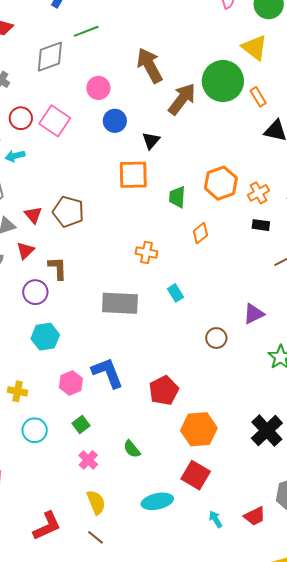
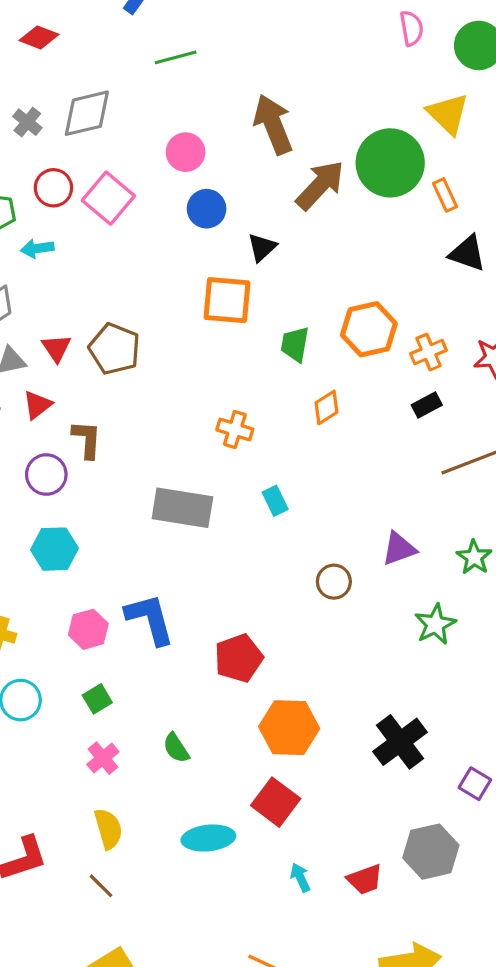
gray diamond: (50, 57) -> (87, 113), moved
black rectangle: (261, 225) -> (427, 405), turned -42

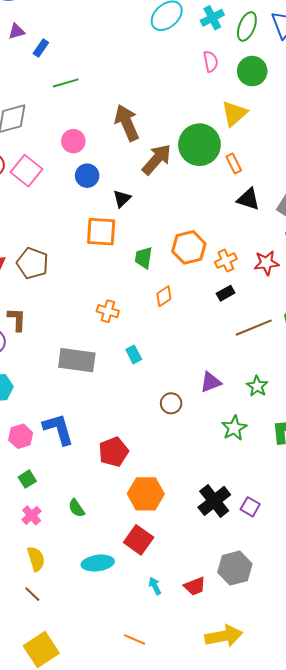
yellow triangle: (448, 114) -> (234, 114), turned 36
purple square: (475, 784) -> (250, 507), moved

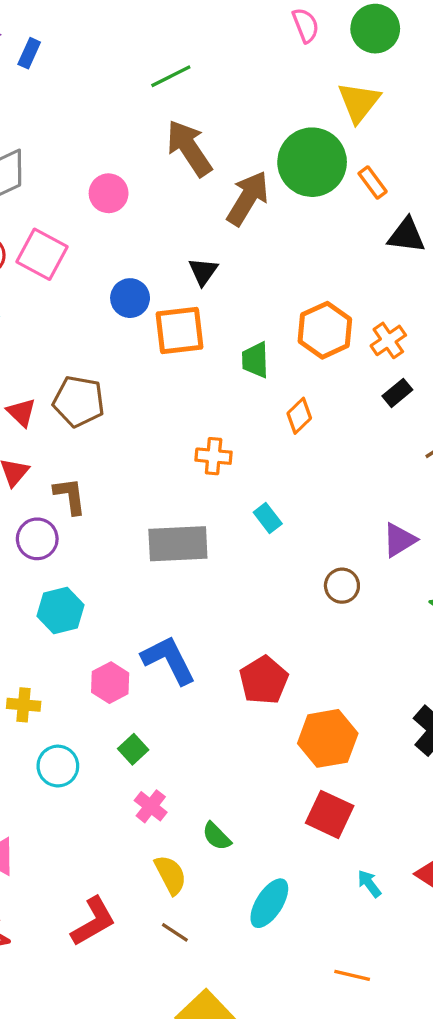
green line: (66, 83) -> (171, 76), moved
blue circle: (87, 176) -> (130, 298), moved
green semicircle: (76, 508) -> (217, 836), moved
cyan ellipse: (98, 563) -> (269, 903), moved, turned -40

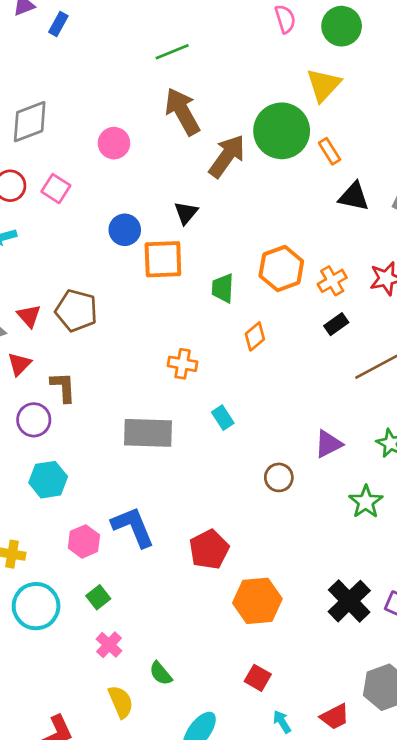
pink square: (42, 254) -> (56, 189), size x0.7
cyan circle: (58, 766) -> (36, 606), size x1.4
red square: (330, 814) -> (258, 678), moved, size x0.7

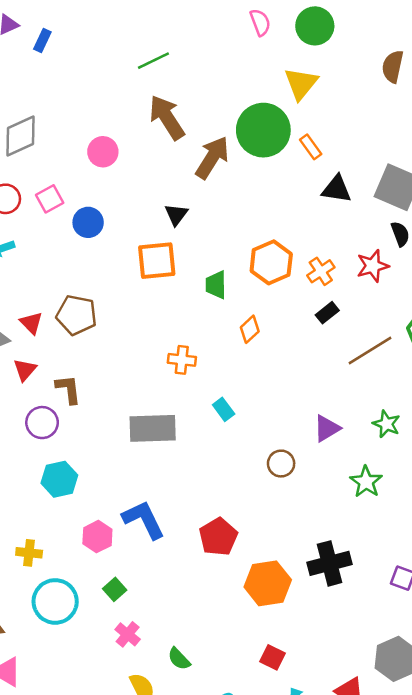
pink square: (56, 189) -> (50, 199), turned 32
blue circle: (125, 230) -> (88, 222), moved
black cross: (349, 601) -> (329, 563), moved, turned 33

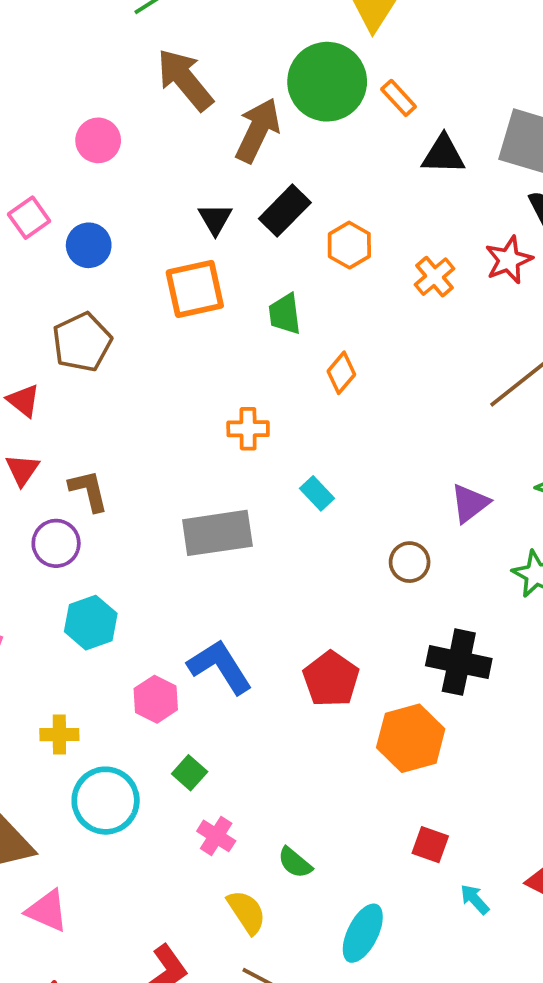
orange hexagon: (271, 262) -> (349, 245), moved, size x0.7
black rectangle: (327, 313) -> (285, 211), moved, size x1.5
brown pentagon: (77, 315) -> (82, 342), moved, turned -30
black cross: (329, 563) -> (459, 662), moved, turned 33

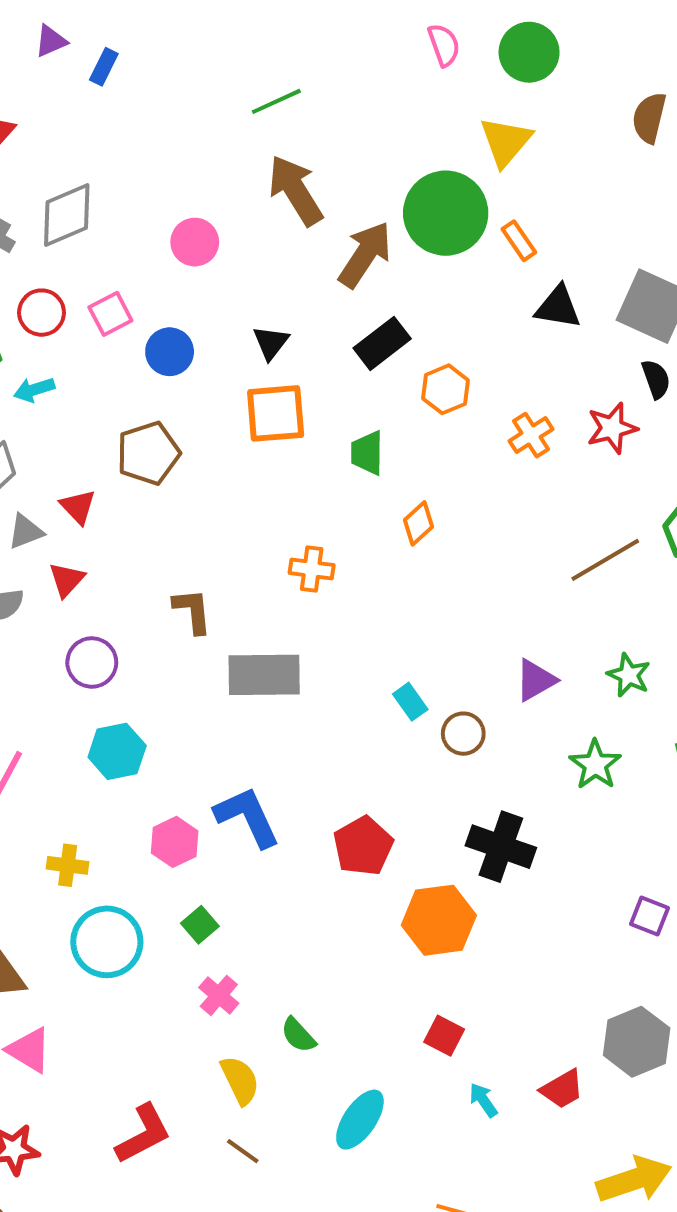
black triangle: (215, 219) -> (271, 343), moved
brown L-shape: (89, 491) -> (193, 611), moved
cyan rectangle: (317, 493) -> (410, 702), moved

